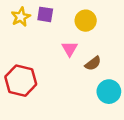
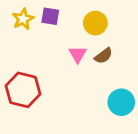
brown semicircle: (93, 63) -> (104, 56), moved

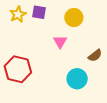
brown semicircle: (104, 56) -> (95, 56), moved
cyan circle: (121, 102) -> (77, 79), moved

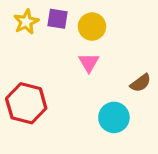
yellow circle: (74, 18) -> (92, 27), moved

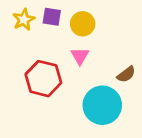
red hexagon: (26, 103) -> (43, 79), moved
cyan circle: (114, 117) -> (102, 105), size x1.4

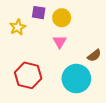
yellow star: (24, 20) -> (18, 27), moved
red hexagon: (43, 79) -> (28, 75), moved

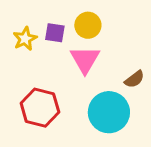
purple square: (39, 13) -> (55, 33), moved
pink triangle: (60, 42) -> (85, 60), size x1.5

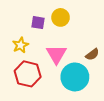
yellow star: (25, 39) -> (20, 45), moved
pink triangle: (85, 60) -> (56, 54), moved

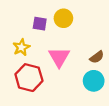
cyan circle: (75, 77) -> (94, 81), moved, size x0.7

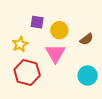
yellow circle: (63, 18) -> (59, 30), moved
brown semicircle: (97, 57) -> (87, 39), moved

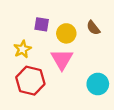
brown semicircle: (87, 39) -> (93, 28), moved, turned 88

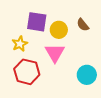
purple square: (42, 24) -> (37, 22), size x1.5

